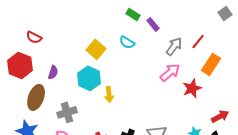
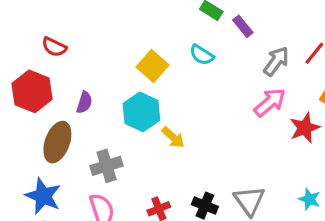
yellow arrow: (109, 94) -> (173, 137), turned -42

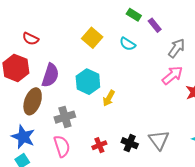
yellow square: (153, 66) -> (92, 38), moved
purple semicircle: (84, 102) -> (50, 75), size x1.6
yellow arrow: (173, 137) -> (109, 98), turned 77

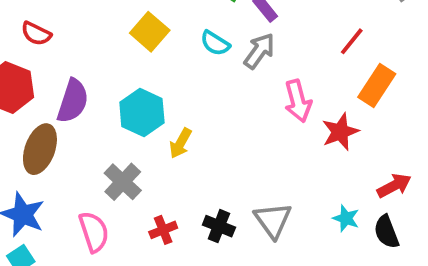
gray arrow: (177, 48) -> (259, 51), moved
pink arrow: (172, 75) -> (298, 101), turned 115
gray cross: (65, 117) -> (123, 182), moved, turned -30

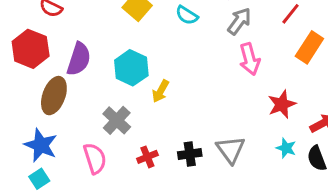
gray arrow: (259, 51) -> (239, 21), moved
red star: (340, 132) -> (282, 104), moved
black cross: (219, 226) -> (190, 154), turned -30

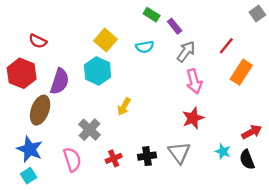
cyan semicircle: (187, 15) -> (145, 47), turned -42
cyan hexagon: (131, 68) -> (98, 71), moved
red star: (282, 104) -> (193, 118), moved

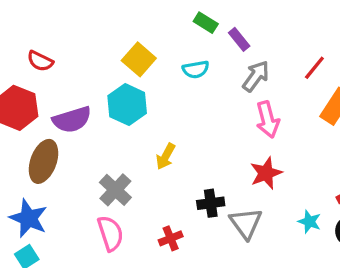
purple semicircle: (60, 81) -> (72, 120), turned 55
black cross: (147, 156) -> (211, 203), moved
red cross: (114, 158) -> (171, 238), moved
pink semicircle: (72, 160) -> (110, 233), moved

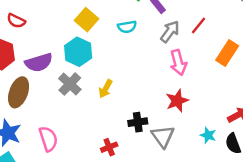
red line: (314, 68) -> (199, 26), moved
gray cross: (115, 190) -> (70, 84), moved
pink semicircle: (110, 233) -> (48, 139), moved

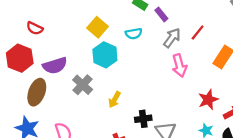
cyan hexagon: (78, 52) -> (105, 55), moved
yellow arrow: (106, 89) -> (114, 100), moved
red star: (177, 101) -> (208, 100), moved

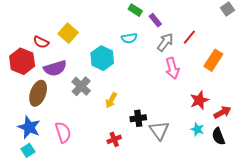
yellow square: (97, 27) -> (68, 33), moved
red semicircle: (35, 28) -> (41, 42), moved

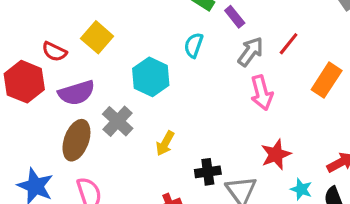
cyan semicircle: (129, 38) -> (194, 45), turned 119
brown ellipse: (38, 93) -> (76, 140), moved
red star: (199, 100) -> (276, 154), moved

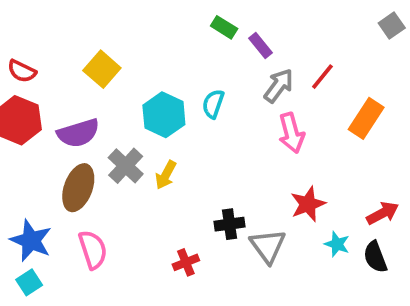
cyan semicircle: (194, 45) -> (213, 104), moved
red semicircle: (54, 52) -> (22, 71), moved
yellow arrow: (165, 143) -> (166, 175), moved

